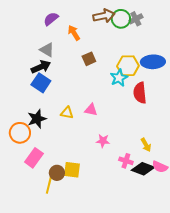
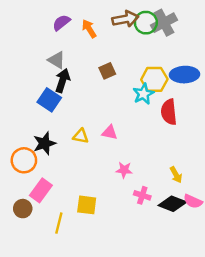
gray cross: (136, 19) -> (164, 23), size x1.5
orange arrow: (74, 33) -> (89, 29), moved
black arrow: (41, 67) -> (63, 81), moved, turned -48
pink cross: (126, 161) -> (142, 195), moved
brown circle: (57, 173) -> (23, 209), moved

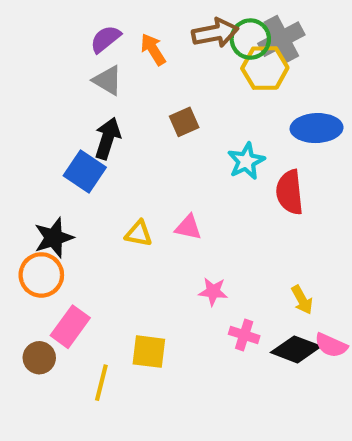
gray triangle: (57, 60) -> (108, 80), moved
yellow hexagon: (154, 79) -> (265, 68), moved
black star: (44, 143) -> (54, 238), moved

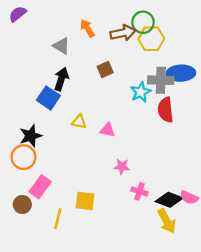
brown arrow: (215, 33) -> (123, 33), moved
purple semicircle: (105, 39) -> (18, 14), moved
gray cross: (281, 39) -> (161, 80), moved, turned 30
yellow triangle: (139, 234) -> (79, 122), moved
yellow arrow: (302, 300) -> (167, 221), moved, size x1.5

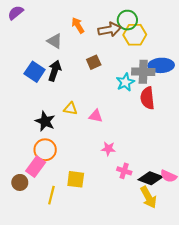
blue square: (48, 98) -> (35, 72), moved
black star: (31, 136) -> (45, 121), moved, turned -30
orange circle: (23, 157) -> (45, 150), moved

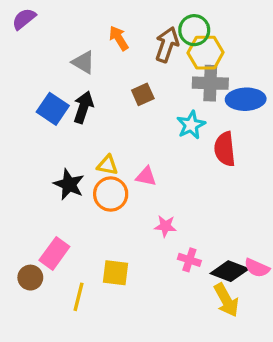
brown arrow: (109, 30) -> (167, 45), turned -60
gray cross: (143, 72) -> (210, 83), moved
orange circle: (45, 150) -> (111, 194), moved

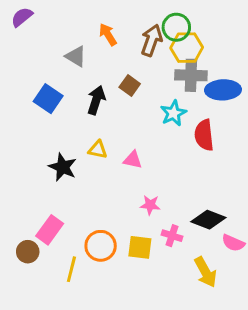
brown square: (143, 94) -> (130, 86), turned -30
black arrow: (83, 107) -> (96, 100), moved
orange circle: (111, 194) -> (101, 246), moved
black diamond: (230, 271) -> (208, 220), moved
yellow square: (115, 273) -> (140, 247), moved

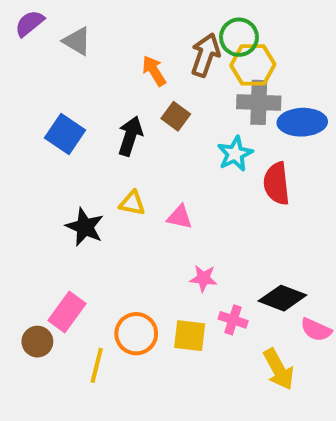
orange arrow: (108, 35) -> (154, 71), moved
gray triangle: (76, 56) -> (77, 41), moved

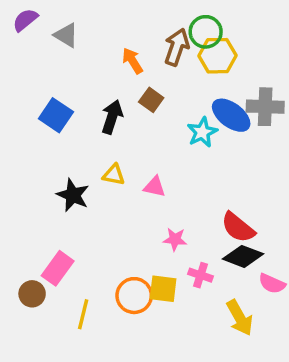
gray cross: (259, 102) -> (265, 107), moved
blue ellipse: (302, 122) -> (231, 115), moved, turned 39
red semicircle: (277, 183) -> (238, 227), moved, turned -45
orange circle: (136, 334) -> (134, 296), moved

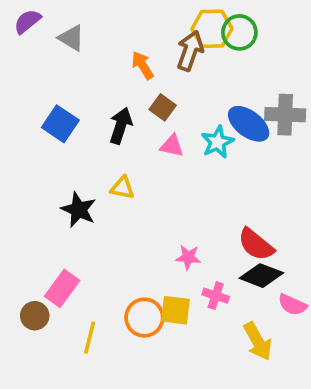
green circle: (206, 32) -> (239, 32), moved
yellow hexagon: (218, 56) -> (212, 29), moved
pink triangle: (155, 187) -> (172, 146), moved

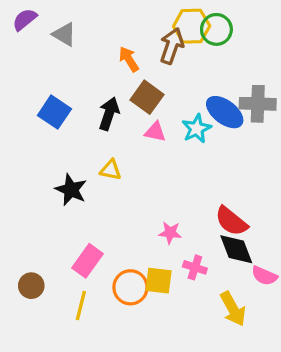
brown square: (163, 107) -> (147, 97), size x1.4
black diamond: (261, 276) -> (236, 249), turned 48
pink rectangle: (62, 288) -> (87, 261), moved

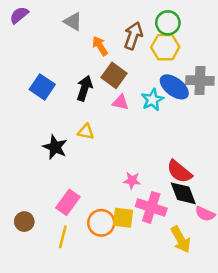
yellow hexagon: (192, 26) -> (165, 47), moved
gray triangle: (64, 34) -> (73, 22), moved
pink cross: (195, 267) -> (151, 207), size x1.6

